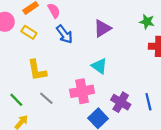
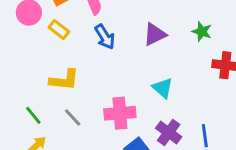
green star: (147, 22) -> (202, 31), moved
cyan triangle: (99, 66) -> (163, 88), moved
yellow L-shape: (37, 70) -> (64, 80), turned -80

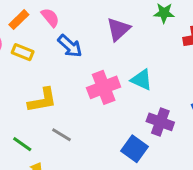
pink cross: (120, 113) -> (104, 87), moved

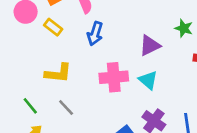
purple triangle: (118, 29) -> (150, 45), moved
blue arrow: (70, 46) -> (95, 34), turned 50

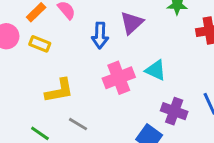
blue arrow: (95, 34) -> (100, 35), moved
purple triangle: (150, 45) -> (132, 23), moved

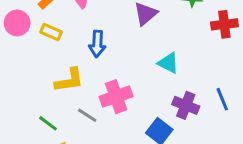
blue arrow: (100, 35) -> (97, 44), moved
pink cross: (119, 78) -> (116, 97), moved

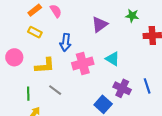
pink circle: (17, 23) -> (14, 57), moved
pink cross: (116, 97) -> (83, 63), moved
green line: (48, 123) -> (28, 94), turned 48

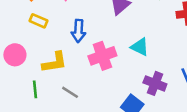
green line: (28, 94) -> (35, 89), moved

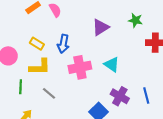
yellow rectangle: (39, 21) -> (37, 44), moved

